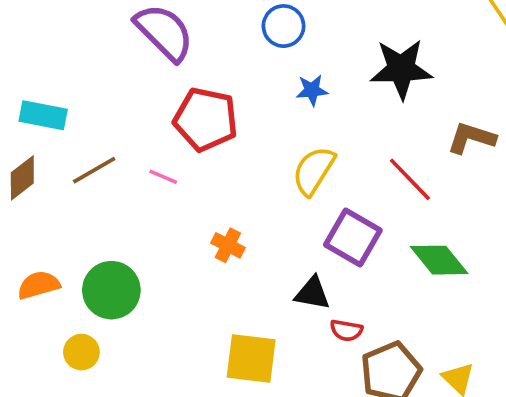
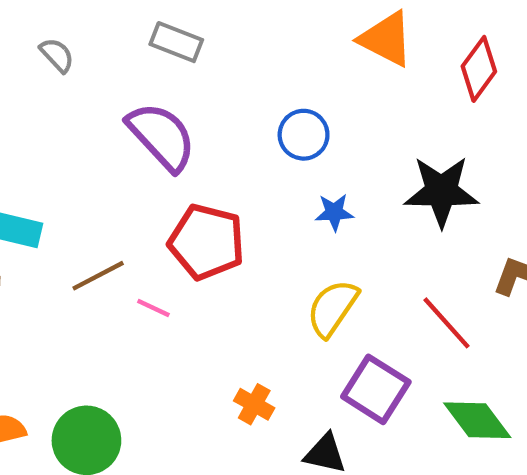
brown line: (94, 170) -> (98, 276), moved
orange cross: (228, 245) -> (254, 404), moved

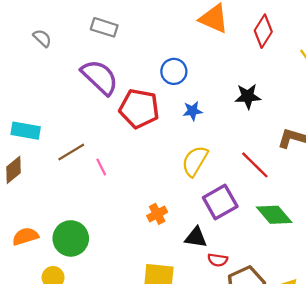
black star: (441, 191) -> (248, 96), size x0.7
red pentagon: (207, 242) -> (139, 108), moved
pink line: (153, 308) -> (101, 167), turned 42
purple square: (376, 389) -> (220, 202), turned 32
orange cross: (254, 404) -> (157, 214), turned 36

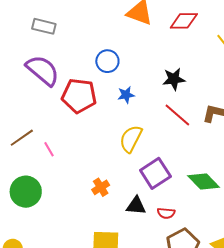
red diamond: (263, 31) -> (184, 21), turned 60
red line: (255, 165) -> (177, 115), moved
green circle: (71, 238) -> (26, 192), moved
red semicircle: (218, 260) -> (166, 213), moved

